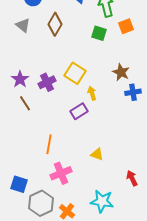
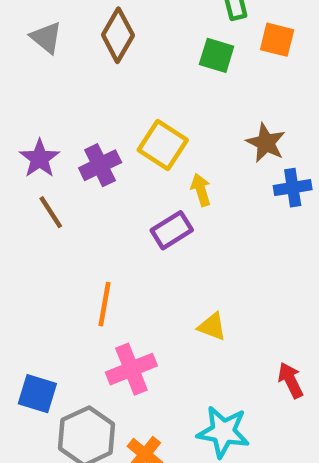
orange square: (126, 26) -> (277, 40), turned 35

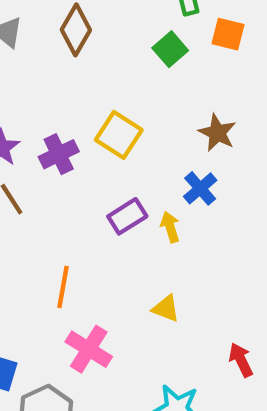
green square: (217, 55) -> (170, 49), turned 32
blue cross: (293, 188) -> (200, 188), moved, turned -32
yellow arrow: (201, 190) -> (170, 227), moved
pink cross: (131, 369) -> (89, 349), turned -36

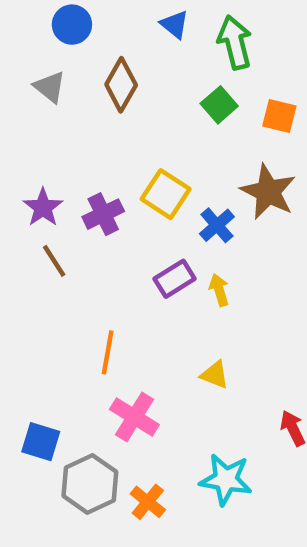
orange square: (228, 34) -> (279, 116), moved
brown star: (217, 133) -> (268, 192), size x1.4
blue cross: (200, 188) -> (217, 225), moved

